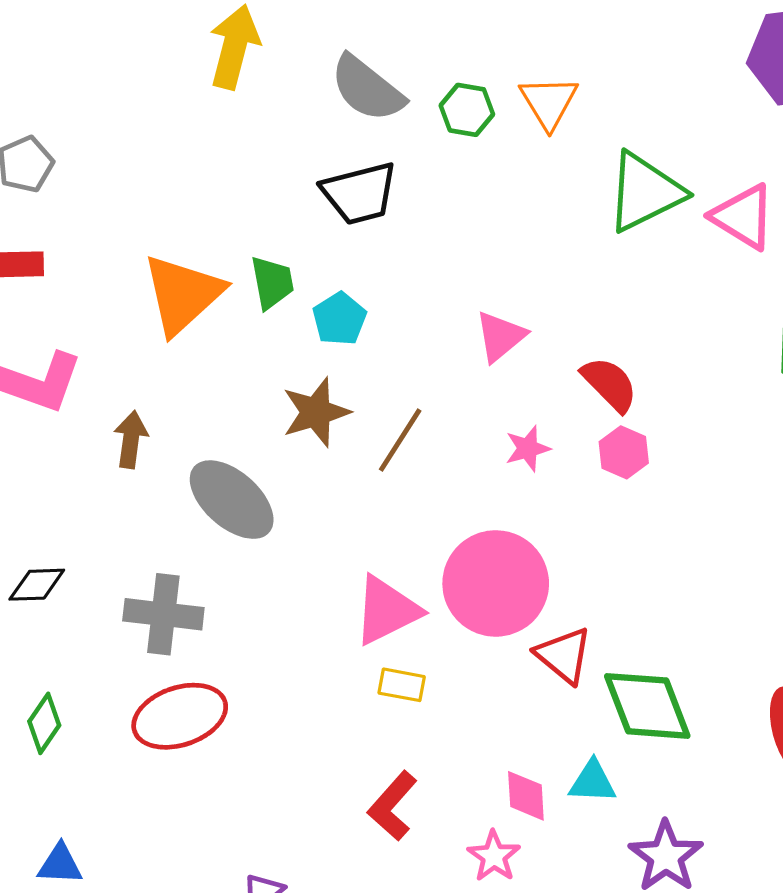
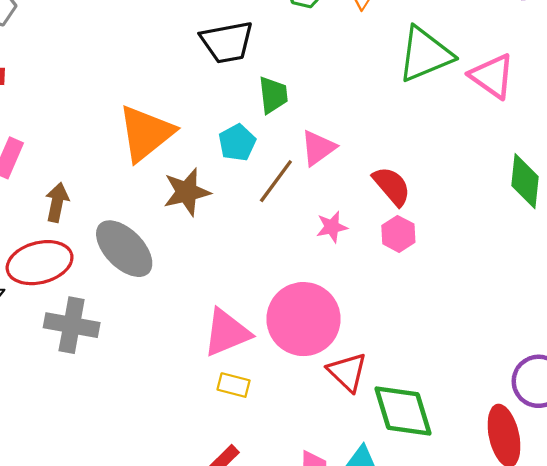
green trapezoid: (272, 283) -> (273, 95), moved
orange triangle: (183, 294) -> (146, 133), moved
cyan pentagon: (339, 319) -> (237, 143), moved
brown line: (400, 440) -> (276, 181), moved
red ellipse: (180, 716) -> (40, 263), moved

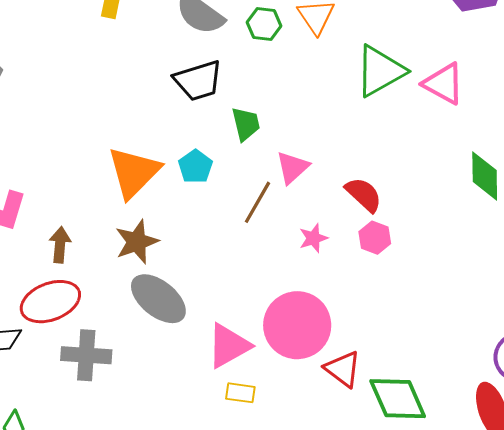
cyan pentagon: (237, 143) -> (195, 167), moved
brown star: (187, 192) -> (137, 242), moved
gray ellipse: (124, 249) -> (158, 299), moved

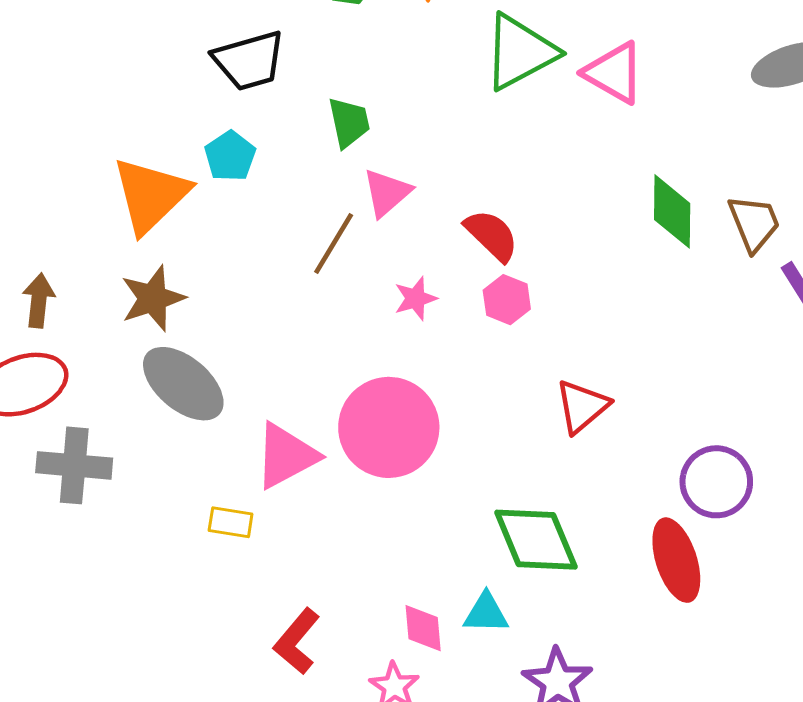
green trapezoid: (246, 124) -> (349, 122), moved
cyan pentagon: (195, 167) -> (230, 156), moved
red triangle: (343, 369) -> (582, 406), moved, turned 42
yellow rectangle: (240, 393) -> (231, 522), moved

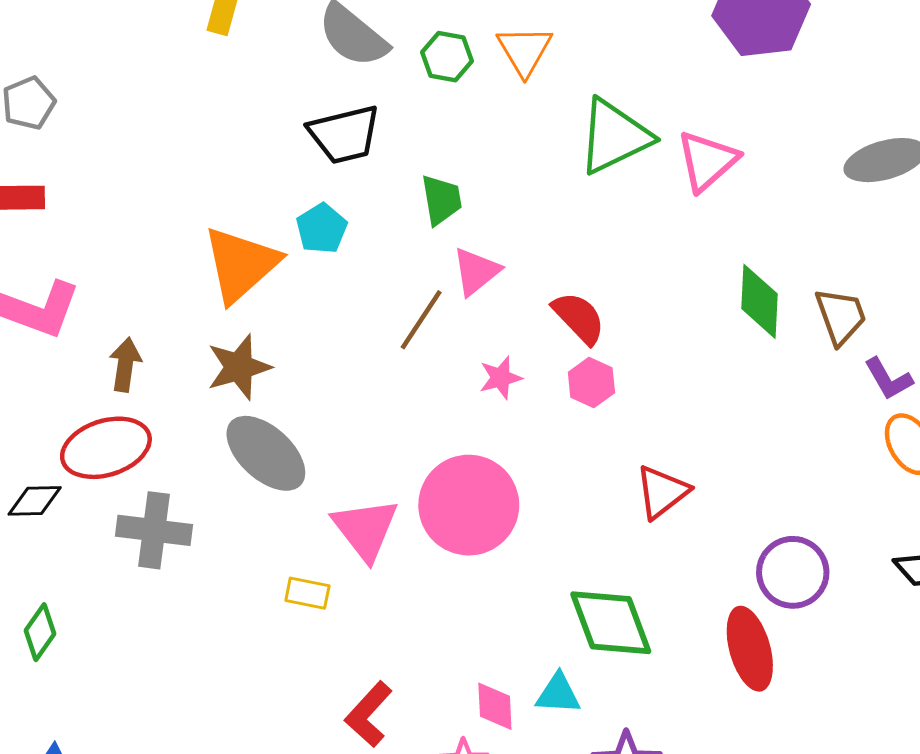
pink triangle: (614, 73) -> (707, 161), turned 46
pink triangle: (286, 456) -> (365, 529), turned -42

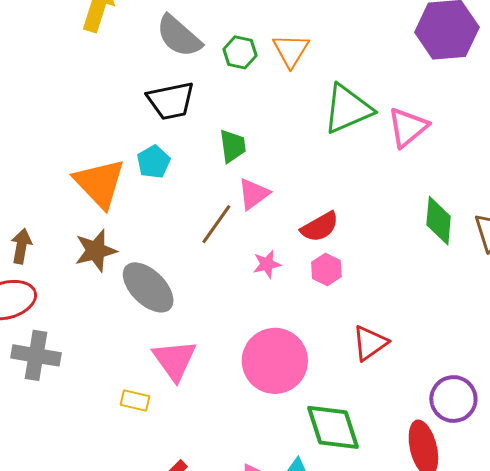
orange triangle: (241, 264) -> (100, 183), turned -34
red semicircle: (579, 318) -> (320, 227), turned 102
gray ellipse: (266, 453) -> (148, 287), moved
pink circle: (469, 505) -> (275, 361), moved

